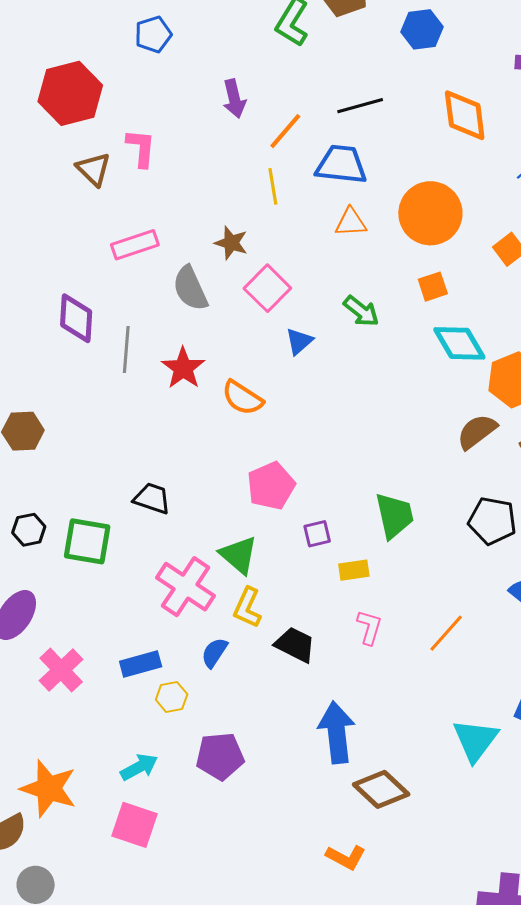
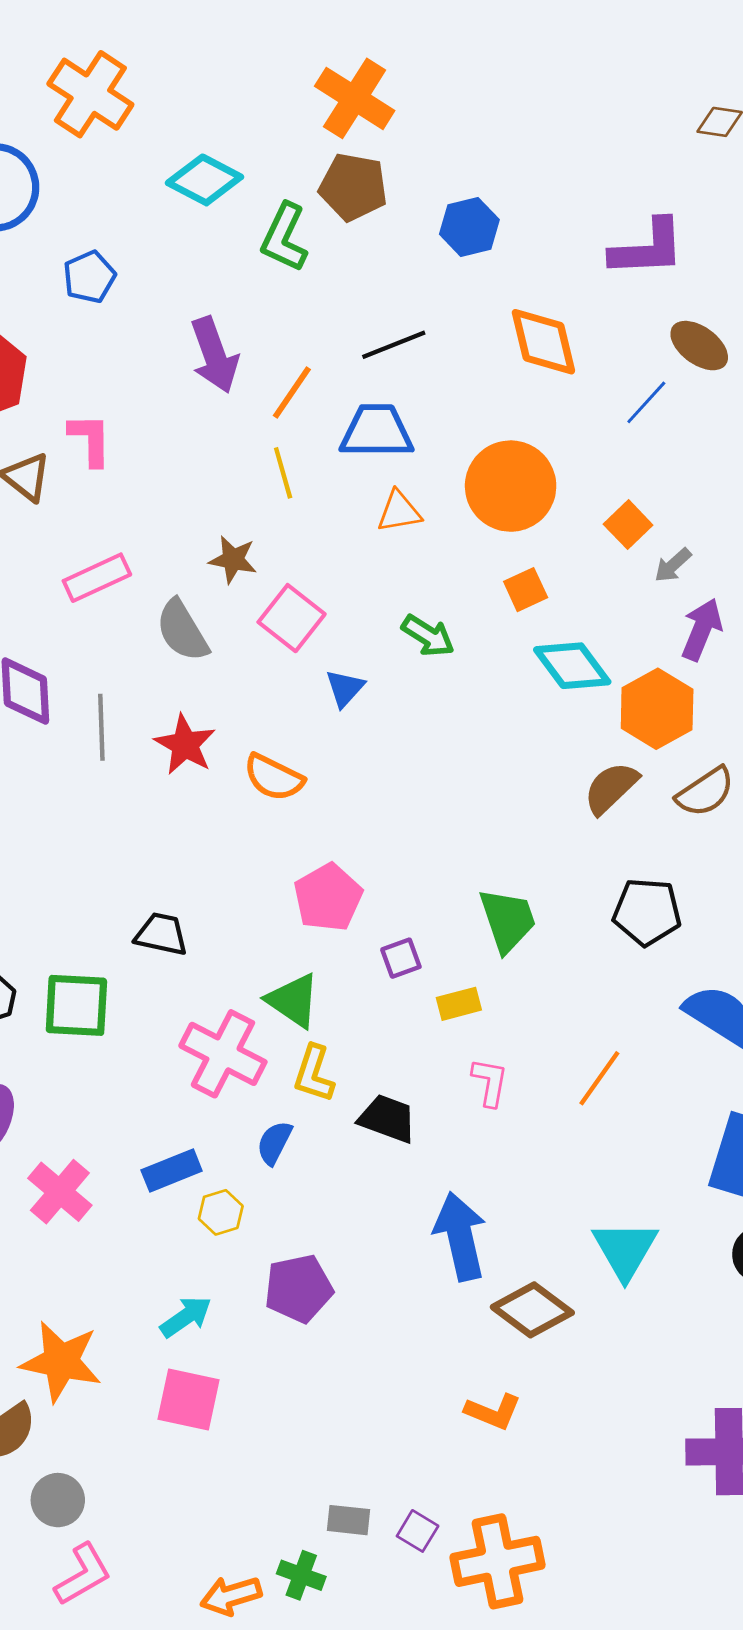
purple arrow: (234, 99) -> (214, 355), size x1.4
cyan triangle: (475, 740) -> (625, 1250), moved

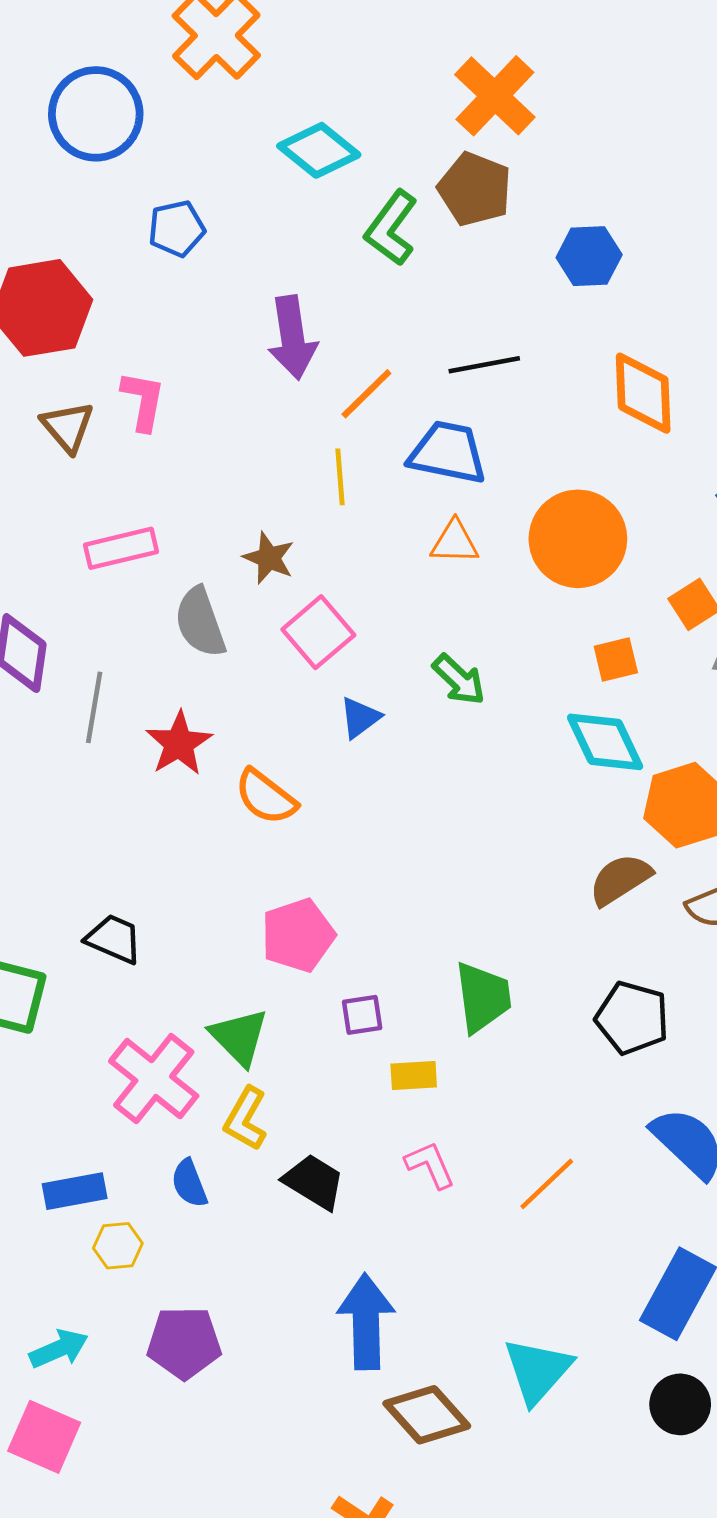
orange square: (526, 590) -> (616, 660), moved
pink L-shape: (490, 1082) -> (430, 1165), turned -45
blue semicircle: (274, 1143) -> (189, 1183), turned -60

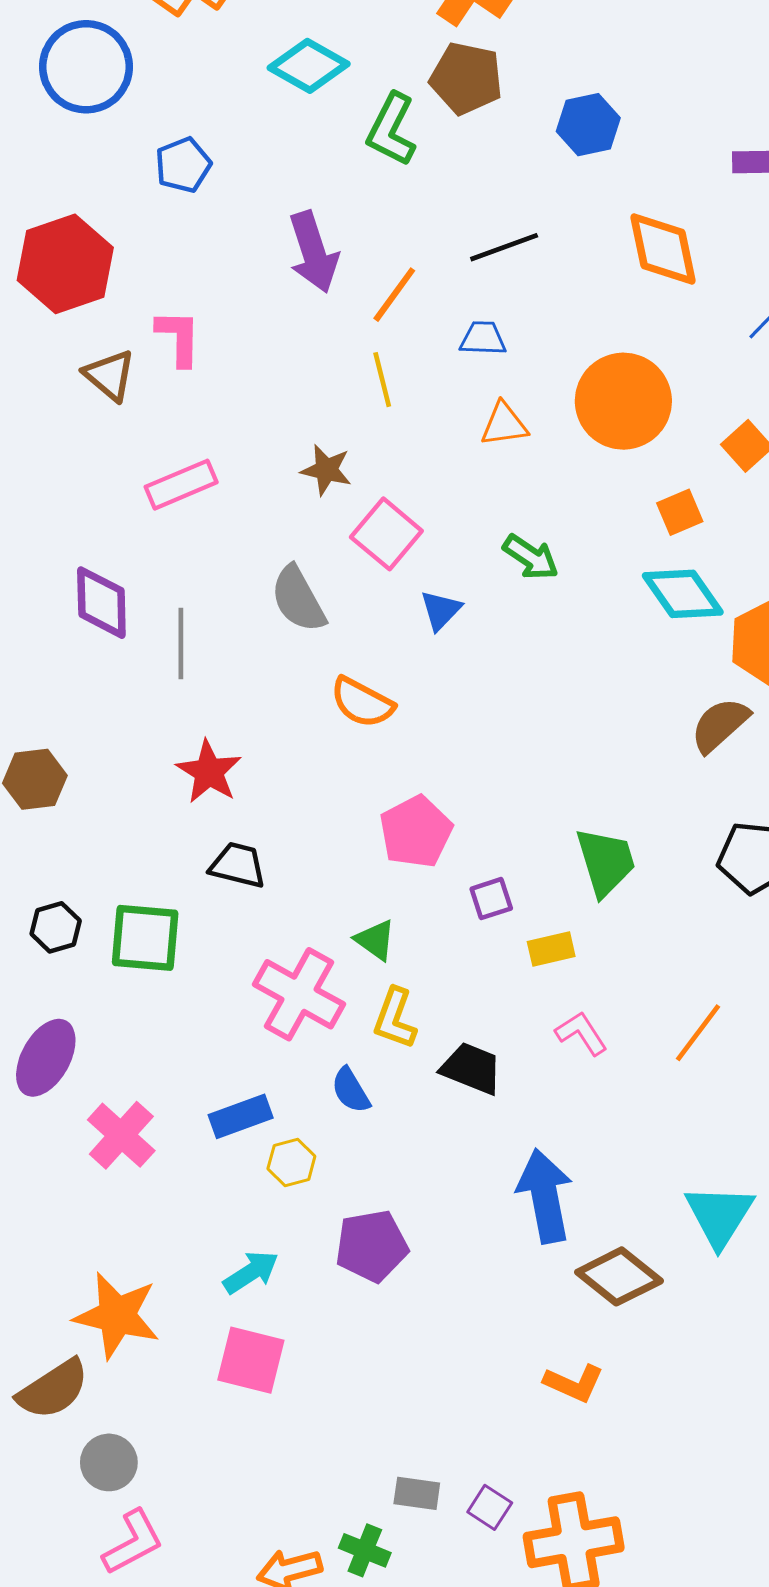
blue trapezoid: (448, 453) -> (483, 338), size x0.6
gray semicircle: (200, 622) -> (298, 599), moved
red star: (179, 743) -> (209, 772), moved
green triangle: (239, 1037) -> (375, 940), size x0.7

